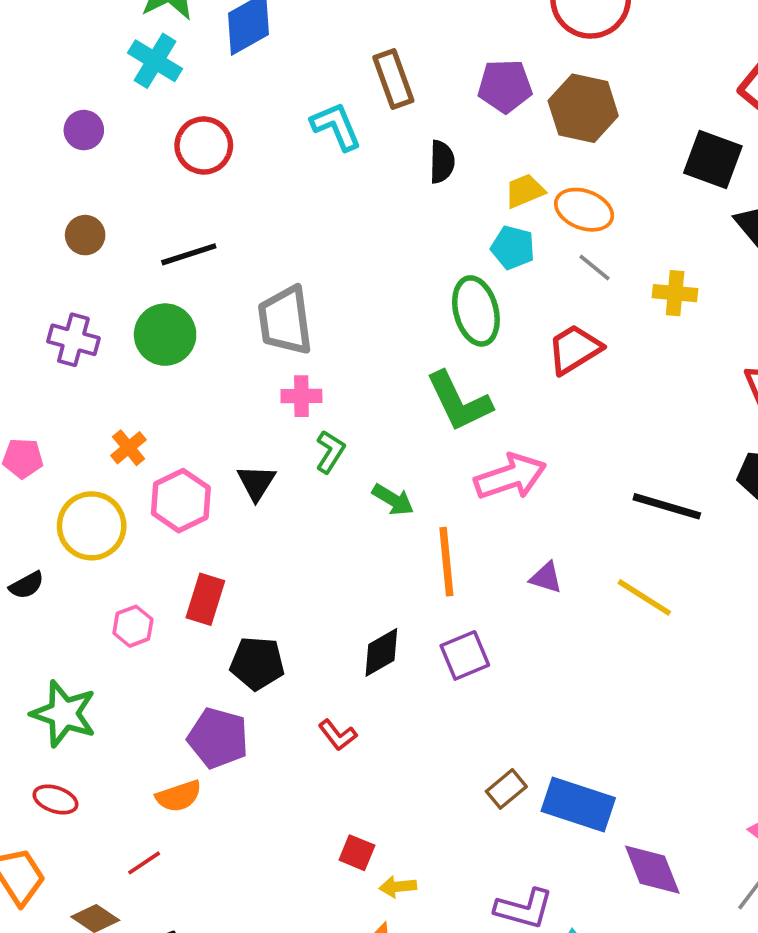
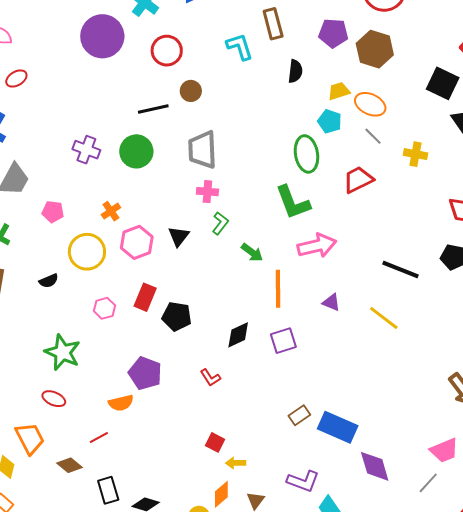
purple circle: (84, 130) -> (102, 36), size x2.0
brown circle: (85, 235) -> (191, 91), moved
black pentagon: (257, 663) -> (177, 316), moved

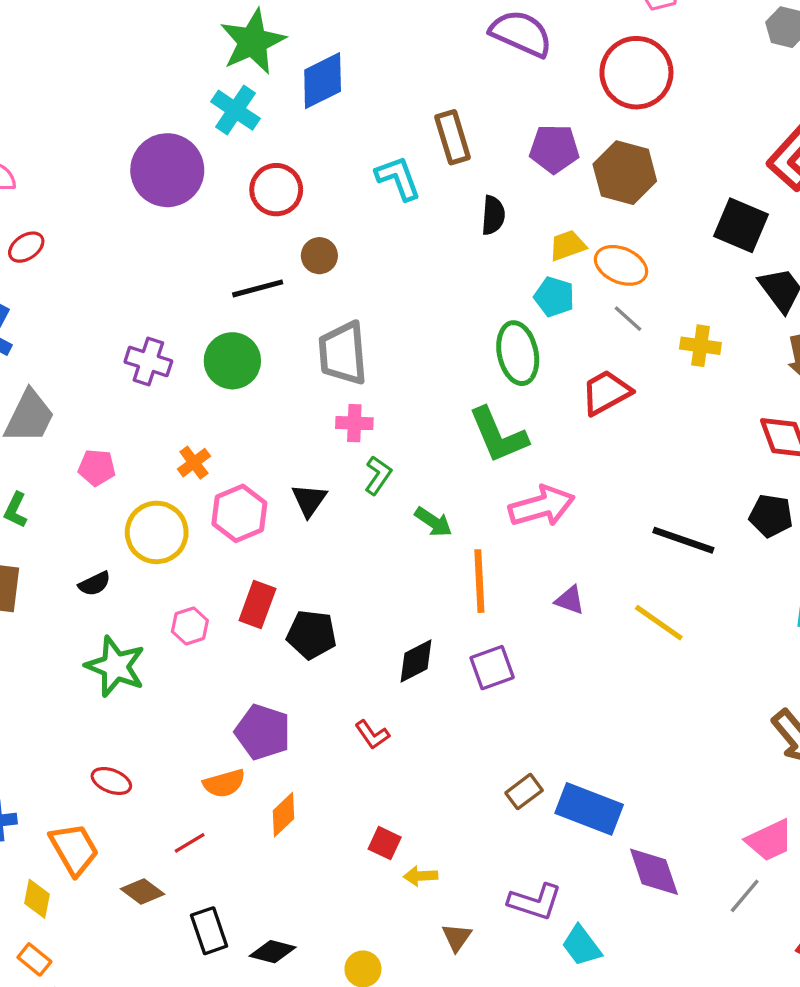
green star: (63, 352) -> (115, 666), moved
orange diamond: (221, 494) -> (283, 815), moved

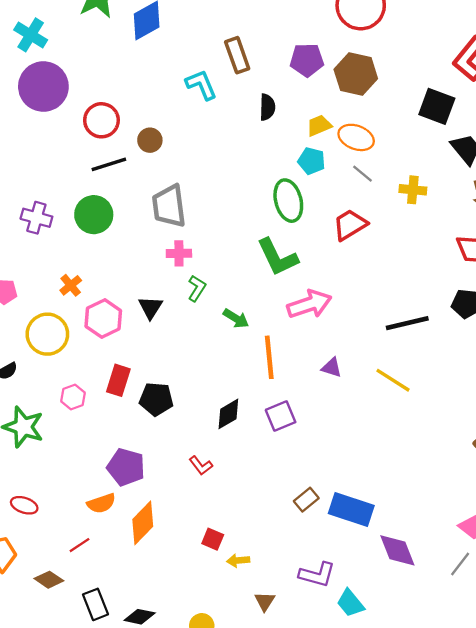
cyan cross: (235, 110) -> (31, 35), moved
red circle: (276, 190) -> (101, 120), moved
black line: (683, 540) -> (407, 323), turned -30
orange diamond: (283, 815) -> (143, 523), size x1.4

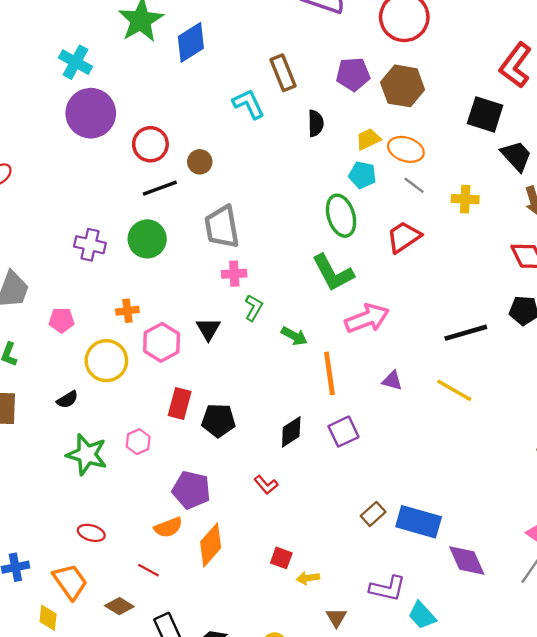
orange cross: (71, 285) -> (127, 311), turned 35
pink hexagon: (73, 397) -> (138, 442), moved
red line: (79, 545) -> (148, 570), turned 65

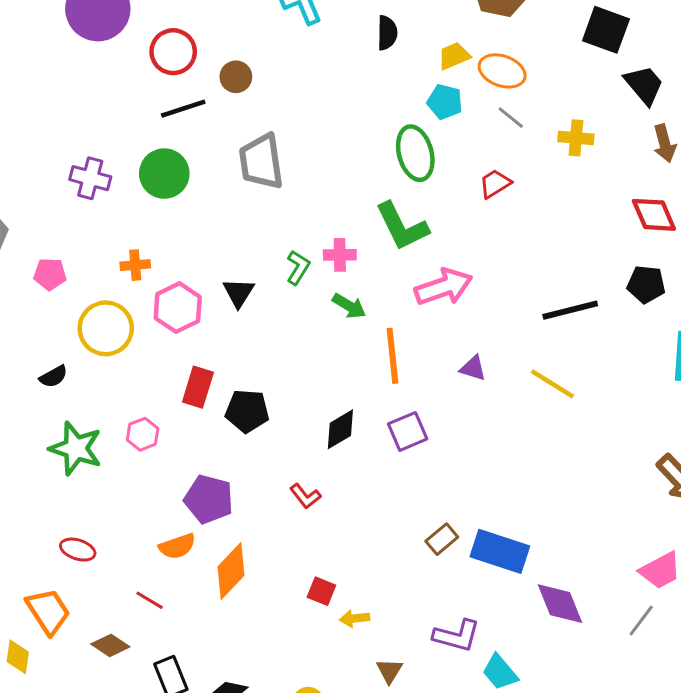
red trapezoid: (404, 237) -> (495, 184), size x0.7
pink cross: (234, 274) -> (340, 255), moved

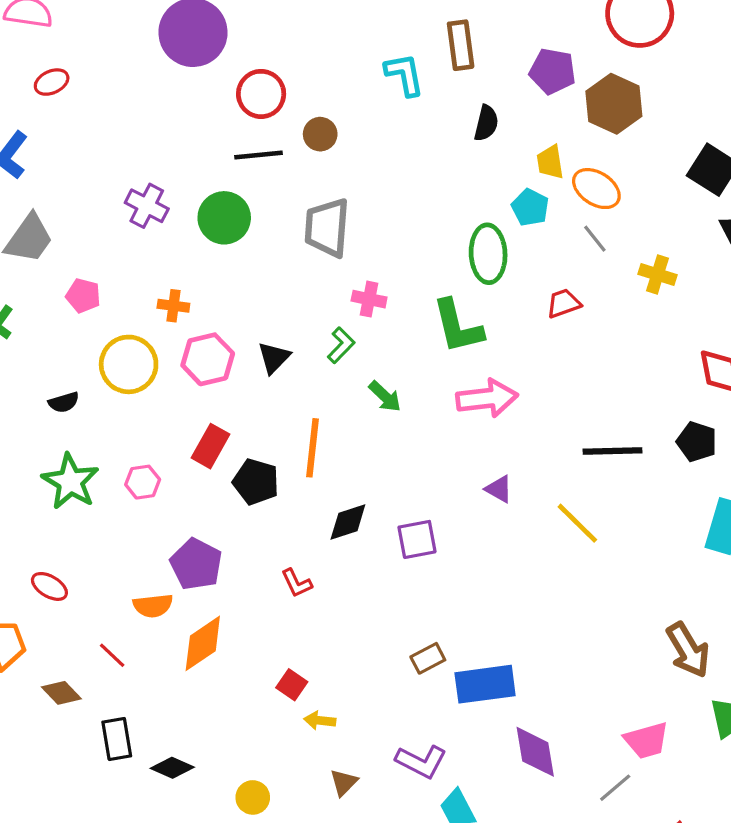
yellow trapezoid: (454, 56) -> (550, 162), turned -88
pink cross: (340, 255) -> (369, 299), moved
orange line: (392, 356) -> (313, 448), moved
blue rectangle: (500, 551) -> (485, 684), turned -38

